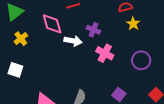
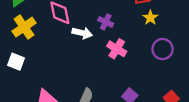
yellow cross: (21, 39) -> (24, 27), size x1.5
purple circle: (141, 60) -> (163, 49), moved

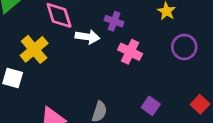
yellow cross: (24, 27) -> (34, 49), moved

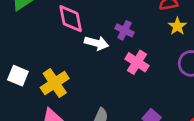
yellow cross: (34, 49) -> (55, 83), moved

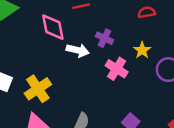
yellow star: (177, 26) -> (142, 50), moved

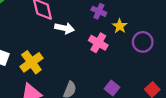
purple cross: (104, 38) -> (99, 11), moved

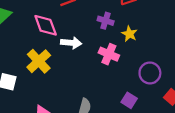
purple circle: (143, 42) -> (150, 73), moved
yellow cross: (31, 62) -> (39, 61), moved

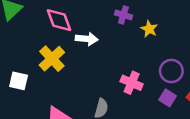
pink cross: (109, 54) -> (132, 83), moved
purple square: (129, 100) -> (168, 98), moved

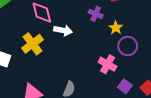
purple circle: (171, 71) -> (128, 46), moved
pink cross: (132, 83) -> (108, 64), moved

